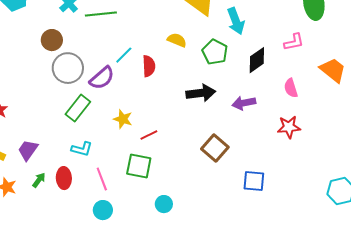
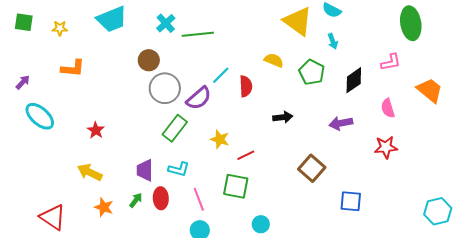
cyan arrow: (236, 21) -> (333, 41), size x0.6
black arrow: (201, 93) -> (283, 117), moved, size x0.7
purple trapezoid: (28, 150) -> (145, 170), moved, turned -35

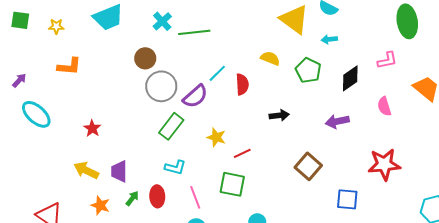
cyan arrow: (333, 41) -> (329, 39), turned 105
red star: (386, 147) -> (384, 164), moved, size x1.4
purple trapezoid: (145, 170) -> (119, 171), moved

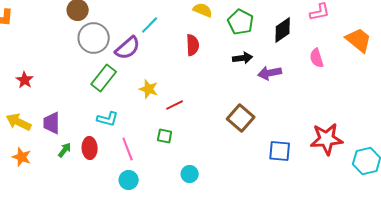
red semicircle: (242, 84) -> (193, 45), moved
black arrow: (279, 115) -> (243, 58), moved
red star: (384, 164) -> (327, 139), moved
green square: (232, 184) -> (165, 136), size x0.6
orange star: (100, 205) -> (22, 157), moved

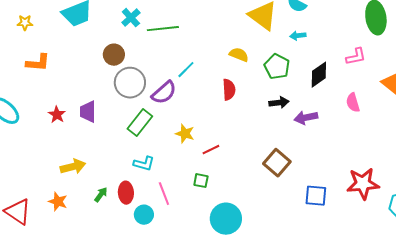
red star: (25, 80) -> (57, 115), moved
yellow arrow: (19, 122) -> (73, 167), moved, turned 140
purple trapezoid: (52, 123) -> (88, 112), moved
cyan circle: (190, 174) -> (226, 219), size x1.8
cyan circle: (129, 180) -> (144, 215), moved

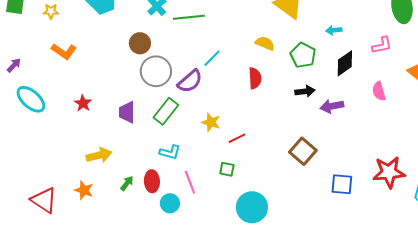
cyan arrow: (298, 36) -> (334, 30), moved
orange L-shape: (38, 63) -> (64, 51), turned 30
purple trapezoid: (88, 112) -> (127, 112), moved

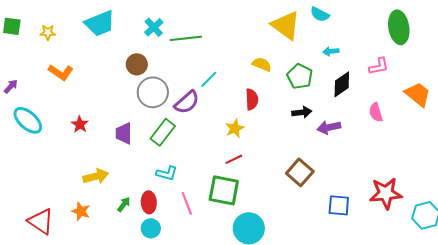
yellow star: (211, 122) -> (235, 128), moved, turned 30
green square: (227, 169) -> (224, 190), size x2.0
cyan circle: (170, 203) -> (151, 228), moved

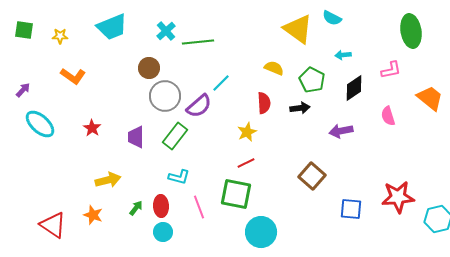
black arrow: (302, 112) -> (300, 108), moved

